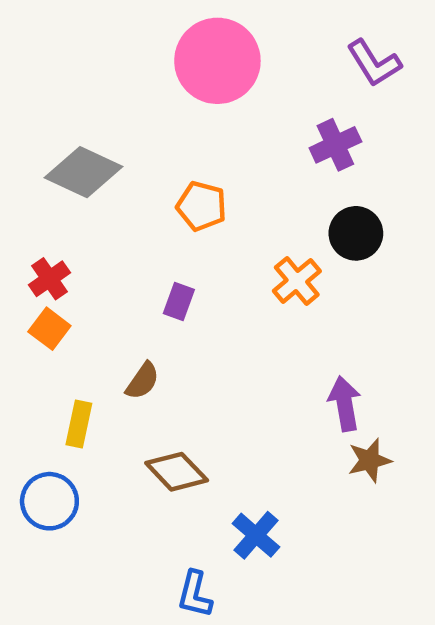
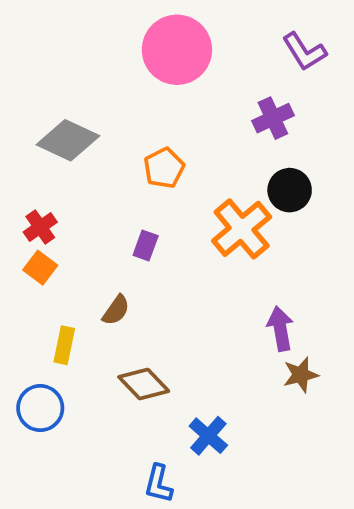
orange pentagon: (202, 206) -> (164, 168), turned 30
orange cross: (297, 281) -> (242, 229), size x1.5

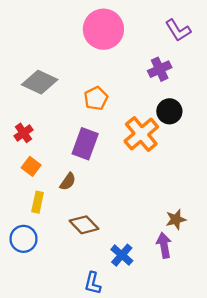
purple rectangle: (146, 246) -> (85, 144), size x1.8
orange square: (40, 268) -> (31, 166), moved
purple arrow: (280, 329) -> (164, 245), moved

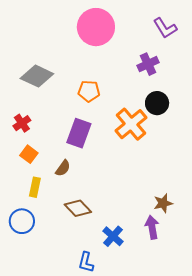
orange pentagon: (96, 98) -> (89, 91), turned 30

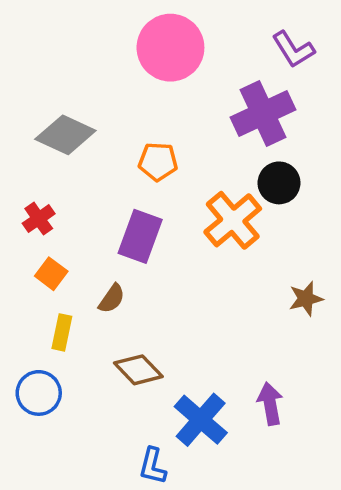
purple cross: (148, 64) -> (263, 113), size x1.6
brown star: (163, 203) -> (306, 299), moved
blue cross: (113, 236) -> (201, 420), size x1.4

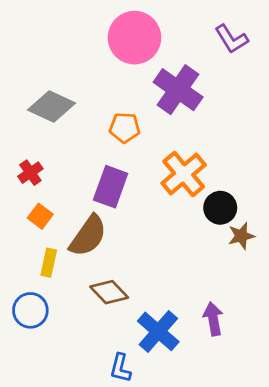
purple cross: (263, 113) -> (178, 90), moved, turned -30
black circle: (279, 183) -> (220, 208), moved
brown semicircle: (112, 299) -> (88, 236), size x1.8

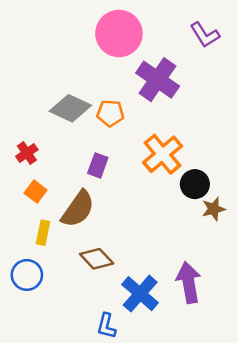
gray diamond: (51, 107) -> (70, 108), moved
purple rectangle: (111, 187) -> (98, 165), size x0.7
purple arrow: (213, 319) -> (189, 282), size x1.4

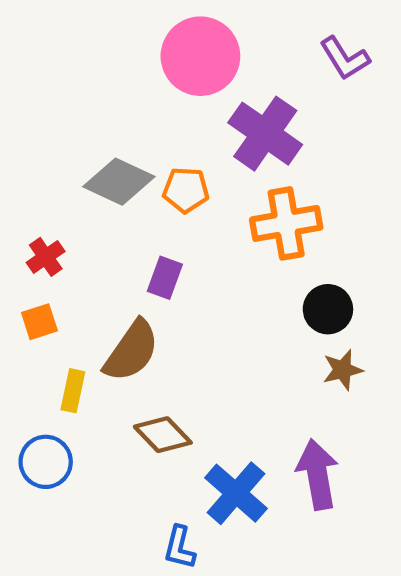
orange cross: (163, 154) -> (286, 223), moved, turned 30
orange square: (36, 192) -> (39, 322), moved, turned 35
brown star: (214, 209) -> (343, 370), moved

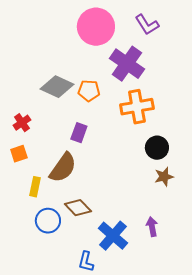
purple L-shape: (345, 58) -> (147, 25), moved
blue circle: (46, 462) -> (48, 221), moved
purple arrow: (318, 474) -> (152, 227), size x0.6

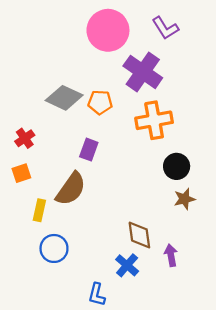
brown diamond: (78, 208) -> (139, 235), moved, turned 36
blue cross: (113, 236) -> (127, 265), size x0.7

